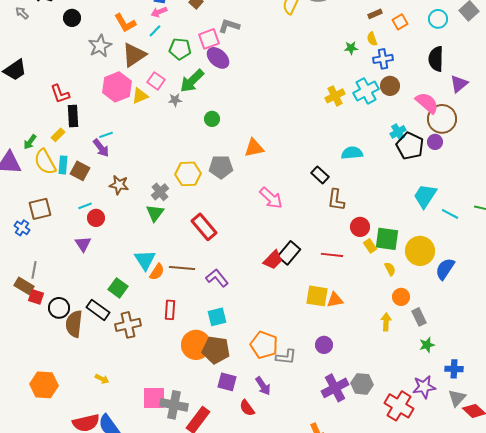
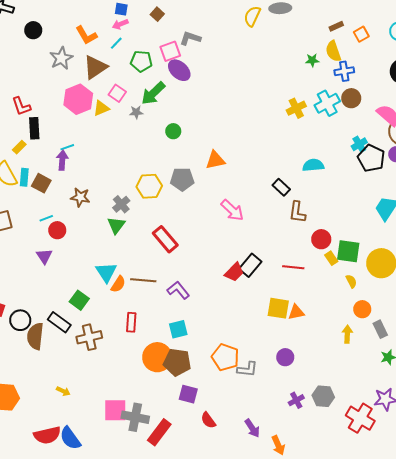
yellow semicircle: (372, 39) -> (333, 51), size x1.5
purple arrow: (101, 148) -> (62, 160), turned -138
purple arrow: (263, 386) -> (252, 428), moved
purple cross: (335, 388) -> (296, 400), size x0.6

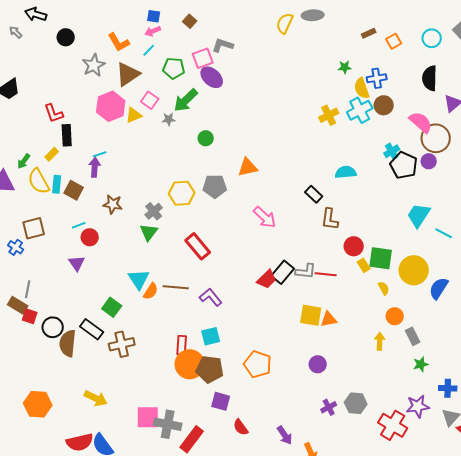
yellow semicircle: (333, 51) -> (362, 88), moved
red rectangle: (131, 322) -> (182, 345), moved
gray L-shape: (247, 369) -> (306, 271), moved
yellow arrow: (63, 391) -> (96, 398), size x1.6

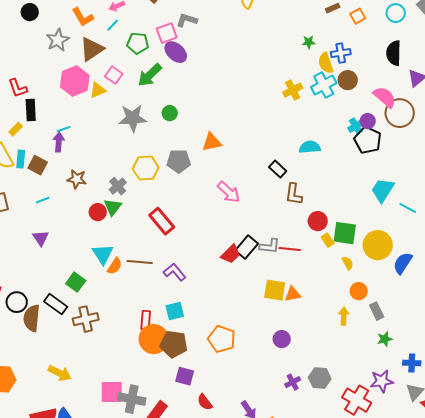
gray star: (169, 119) -> (133, 118), moved, size x2.0
purple circle: (429, 161) -> (368, 121), moved
red circle: (90, 237) -> (98, 212), moved

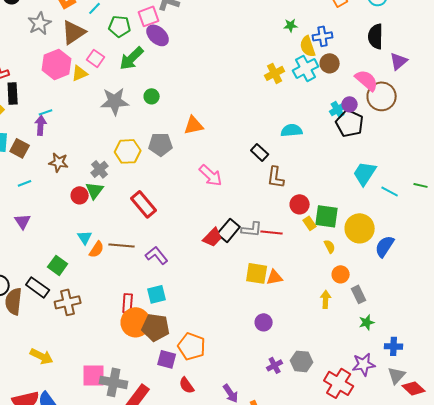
cyan triangle: (103, 254) -> (85, 237), size x0.7
orange pentagon: (222, 339) -> (192, 346), moved

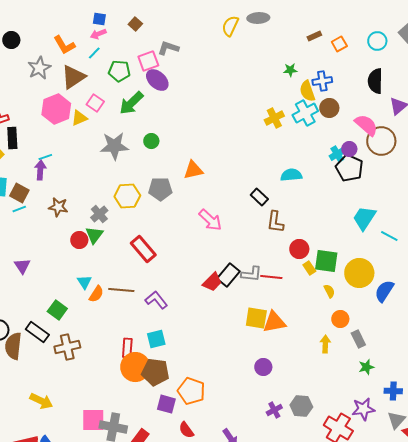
cyan line: (25, 183) -> (19, 209), moved
orange triangle: (275, 277) -> (274, 322), size x1.4

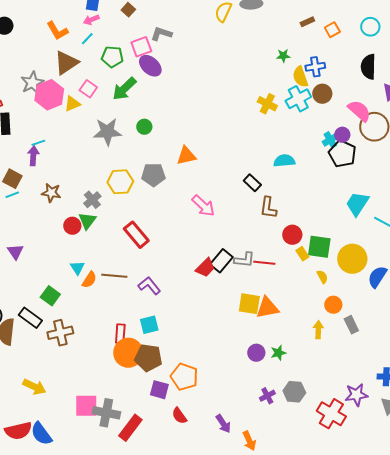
gray star: (39, 68) -> (32, 83), moved
yellow cross: (274, 118) -> (267, 104), turned -36
green star: (366, 367) -> (278, 353), moved

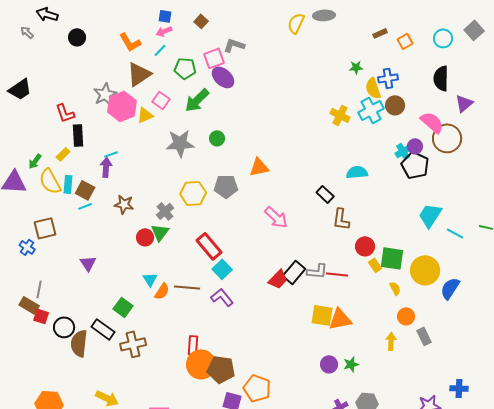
cyan square: (149, 325) -> (222, 269), moved, turned -30

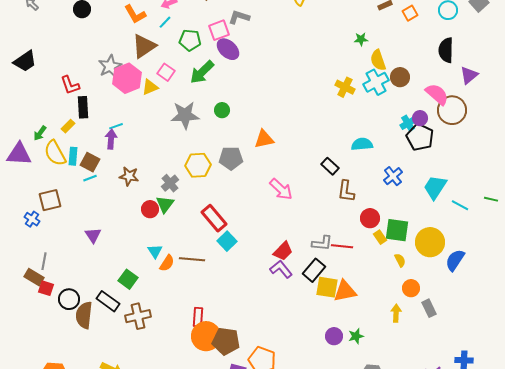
blue cross: (388, 78) -> (393, 176), moved, turned -30
black rectangle: (294, 272) -> (314, 270), moved
purple L-shape: (222, 297) -> (281, 269), moved

